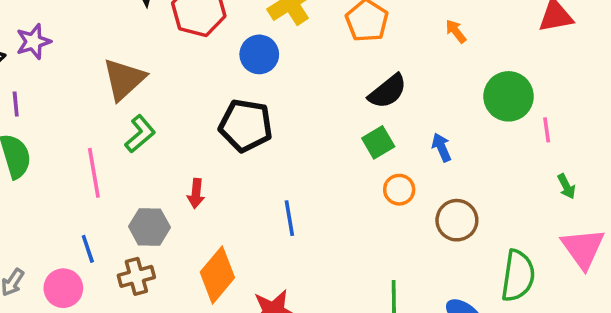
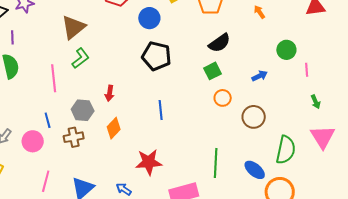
green circle: (509, 96) -> (286, 50), size x0.7
black pentagon: (246, 125) -> (156, 56), moved
blue arrow: (442, 147) -> (260, 76), moved, turned 84
orange diamond: (217, 275) -> (114, 128), moved, size x0.7

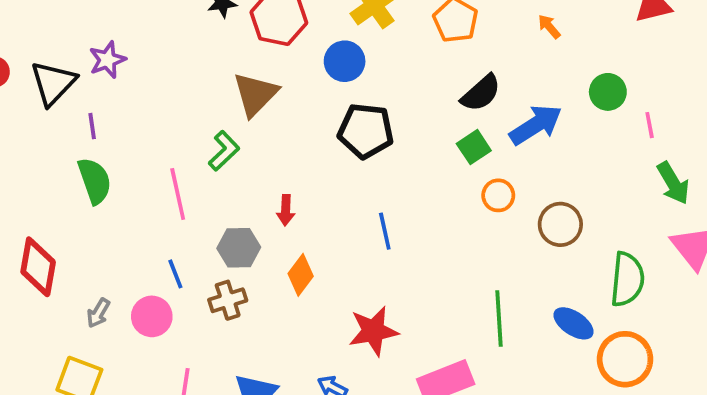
brown triangle: (73, 27) -> (255, 94), moved
blue arrow: (260, 76) -> (536, 125), moved, size x1.8
green arrow: (316, 102) -> (673, 183), size x1.6

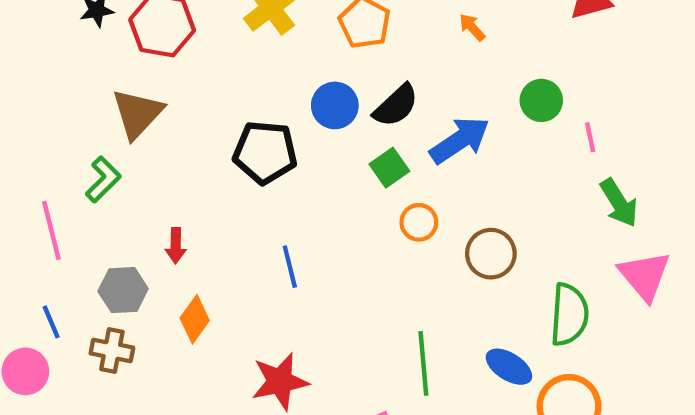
blue circle: (345, 61) -> (335, 105), moved
brown cross: (228, 300) -> (112, 351), turned 30

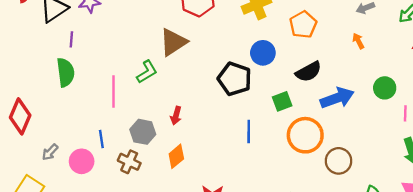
blue circle: (335, 105) -> (263, 53), moved
green square: (389, 168) -> (282, 101), moved
orange circle: (419, 222) -> (305, 135), size x1.8
blue line: (290, 267) -> (249, 132), moved

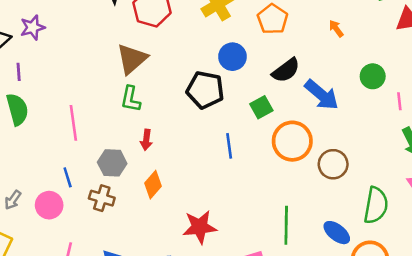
green L-shape: (147, 72) -> (131, 99), moved, turned 140
blue arrow: (337, 98) -> (322, 95), turned 68

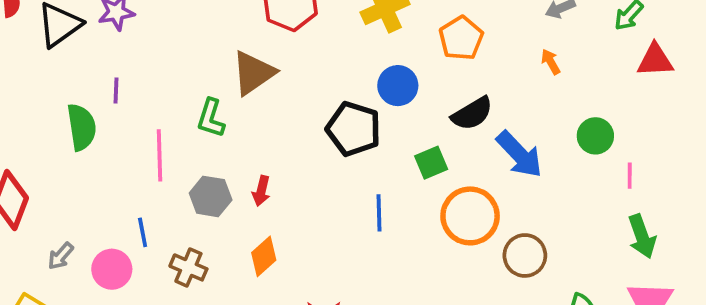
purple line: (19, 72) -> (116, 91), moved
green L-shape: (131, 99) -> (211, 118), moved
gray hexagon: (112, 163) -> (211, 196), moved

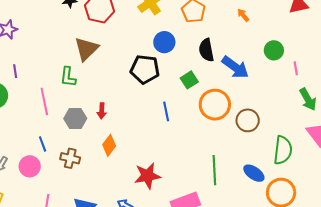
black semicircle: (472, 114) -> (206, 50), turned 120

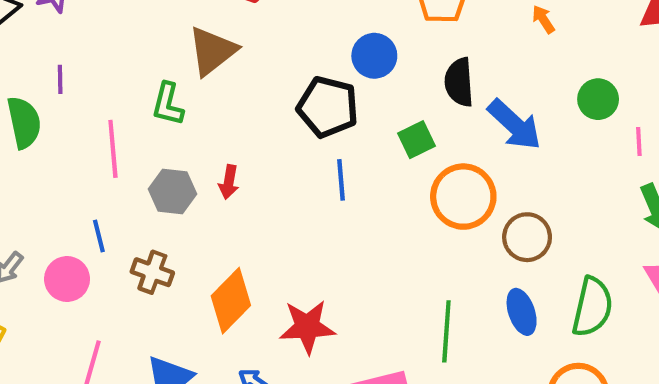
blue line: (166, 111) -> (341, 180), moved
orange diamond: (109, 145) -> (231, 301), moved, size x1.4
blue ellipse: (254, 173) -> (522, 312), moved, turned 30

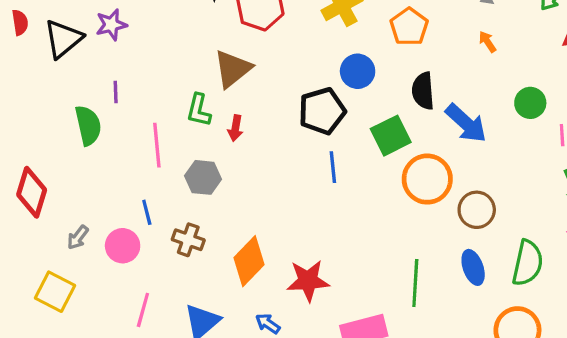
black pentagon: (328, 107) -> (322, 111), turned -30
green square: (417, 140) -> (391, 136), size x1.4
red arrow: (229, 182) -> (235, 128), moved

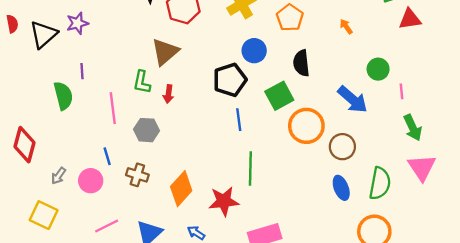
blue arrow: (466, 123) -> (353, 100), moved
green line: (415, 283) -> (250, 168), moved
pink line: (143, 310) -> (107, 226), turned 50

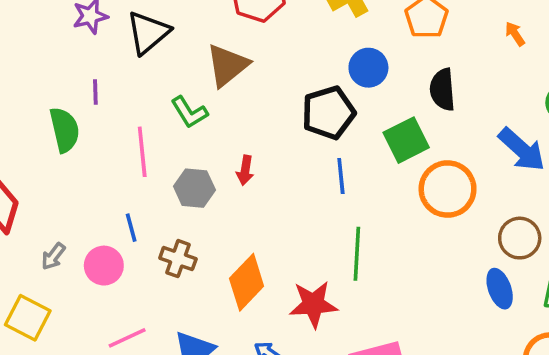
black triangle: (43, 34) -> (148, 33), moved
green L-shape: (142, 82) -> (189, 112), turned -45
red arrow: (168, 94) -> (245, 170), moved
brown circle: (342, 147) -> (520, 238), moved

